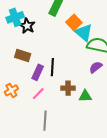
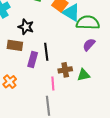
black star: (27, 26) -> (26, 27), moved
pink line: (38, 94) -> (53, 83), moved, turned -40

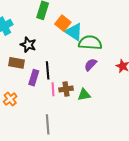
pink line: (53, 83) -> (53, 89), moved

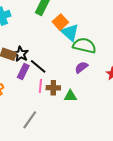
black star: (28, 45) -> (21, 54), moved
black line: (48, 70) -> (38, 66), turned -54
gray line: (48, 124) -> (30, 120), turned 30

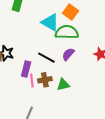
orange square: (60, 22) -> (71, 12), moved
black line: (38, 66) -> (46, 58), moved
purple rectangle: (23, 71) -> (26, 69), moved

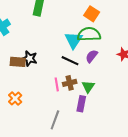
cyan triangle: (50, 22) -> (74, 40), moved, turned 36
purple rectangle: (26, 69) -> (81, 104), moved
green triangle: (63, 85) -> (88, 87), turned -40

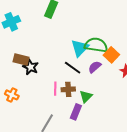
orange square: (92, 14) -> (111, 55), moved
black star: (29, 58) -> (31, 67), moved
orange cross: (15, 98) -> (12, 95), turned -32

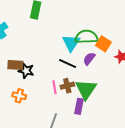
orange cross: (12, 95) -> (19, 96), moved
green triangle: (86, 96) -> (86, 89), size x1.6

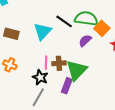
cyan triangle: (71, 43) -> (43, 31), moved
black line: (68, 63) -> (64, 21), moved
black star: (26, 71) -> (40, 77), moved

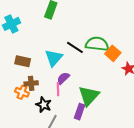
purple semicircle: (85, 41) -> (63, 78), moved
brown cross: (59, 63) -> (31, 83), moved
black star: (40, 77) -> (44, 105), moved

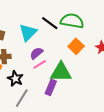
orange square: (113, 53) -> (76, 46), moved
pink line: (58, 89) -> (40, 64), moved, turned 56
green triangle: (89, 96) -> (61, 72), turned 45

